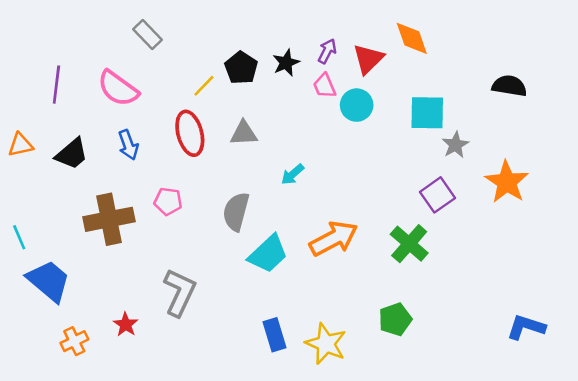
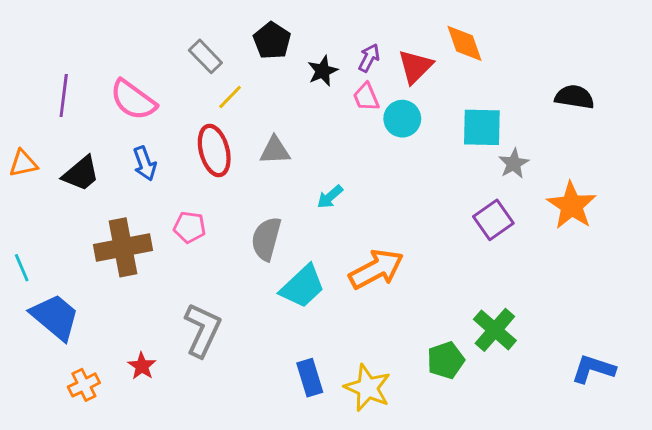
gray rectangle: (147, 35) -> (205, 56), moved
black pentagon: (241, 68) -> (272, 41), moved
green cross: (409, 244) -> (495, 330), moved

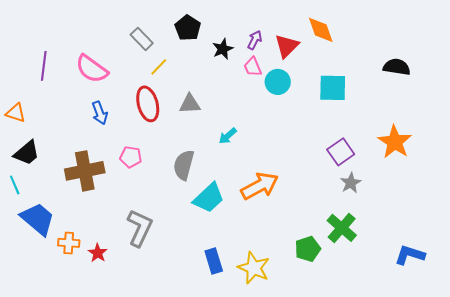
orange triangle: (23, 164) -> (16, 113), turned 30
gray star: (514, 164) -> (351, 183), moved
black trapezoid: (81, 174) -> (27, 153), moved
orange cross: (84, 385) -> (69, 243), moved, turned 30

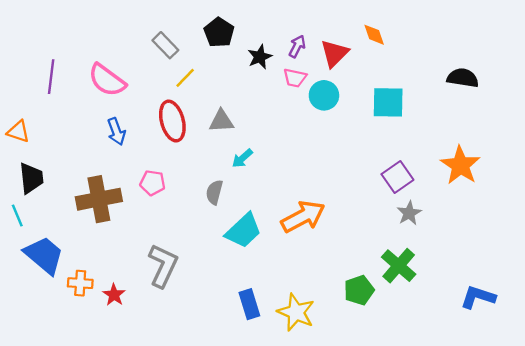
orange diamond: (321, 30) -> (374, 35), size x0.7
pink trapezoid: (253, 67) -> (295, 78), turned -55
cyan arrow: (228, 136) -> (242, 158), moved
black trapezoid: (27, 153) -> (31, 178), turned -56
gray semicircle: (184, 165) -> (214, 192), size x0.7

